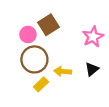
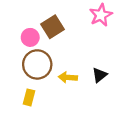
pink star: (93, 37) -> (101, 15), moved
yellow rectangle: (41, 84) -> (29, 97), moved, turned -32

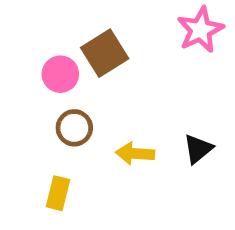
brown circle: (37, 64) -> (74, 128), size x0.6

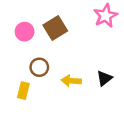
pink circle: (60, 74) -> (25, 32), moved
yellow rectangle: (58, 193) -> (23, 91), moved

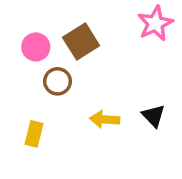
brown circle: (39, 67) -> (58, 81), moved
black triangle: (104, 78) -> (153, 116), turned -35

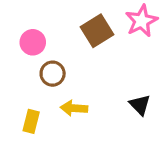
brown square: (81, 42) -> (97, 31), moved
yellow arrow: (105, 119) -> (74, 108), moved

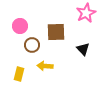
brown square: (97, 31) -> (56, 32), moved, turned 30
black triangle: (140, 105) -> (83, 49), moved

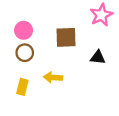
brown circle: (32, 45) -> (25, 53), moved
black triangle: (83, 49) -> (98, 57), turned -40

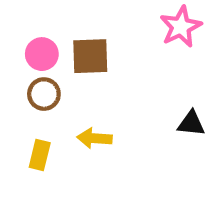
brown square: (66, 37) -> (90, 56), moved
black triangle: (98, 57) -> (191, 123), moved

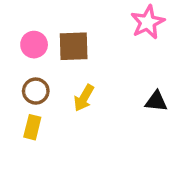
brown circle: (44, 94) -> (36, 91), moved
yellow arrow: (94, 138) -> (84, 98), moved, turned -64

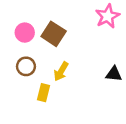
brown square: (74, 46) -> (54, 34), turned 35
yellow rectangle: (32, 127) -> (44, 93), moved

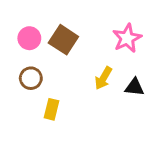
pink star: (108, 16) -> (127, 38), moved
yellow arrow: (61, 71) -> (103, 78), moved

